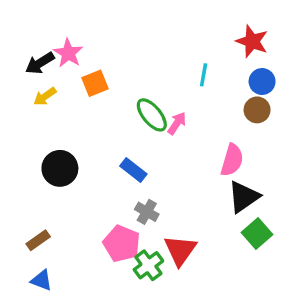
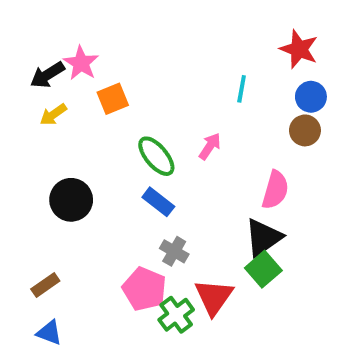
green ellipse: (152, 115) -> (156, 156), moved
black triangle: (244, 197) -> (263, 237), moved
green square: (257, 234) -> (263, 269), moved

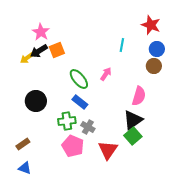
black arrow: (47, 75) -> (39, 51), moved
green cross: (176, 315) -> (67, 121), moved, turned 30

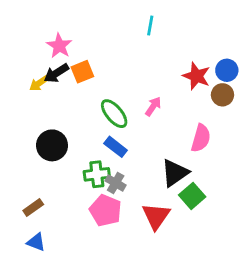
red star: (151, 25) -> (196, 76), moved
cyan line: (122, 45) -> (150, 25), moved
black triangle: (133, 120) -> (175, 173), moved
gray cross: (88, 127) -> (116, 183), moved

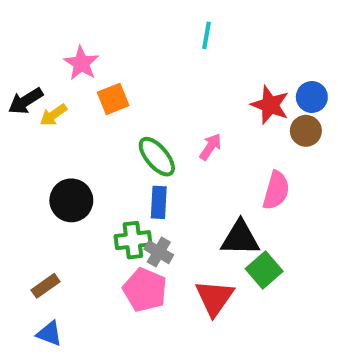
black arrow: (56, 73) -> (26, 101), moved
blue rectangle: (116, 147) -> (159, 202), turned 55
black triangle: (175, 173) -> (240, 238), turned 36

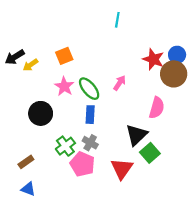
pink star: (81, 63) -> (64, 86), moved
brown circle: (306, 131) -> (174, 74), size x1.5
black triangle: (240, 238) -> (136, 135), turned -45
green cross: (133, 240) -> (65, 146), moved, turned -30

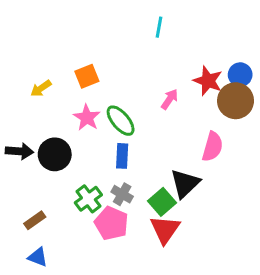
black arrow: (15, 57) -> (19, 151), moved, turned -144
pink arrow: (120, 83) -> (170, 99), moved
green square: (150, 153) -> (162, 202), moved

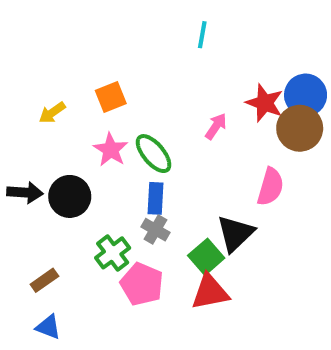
blue circle: (240, 75) -> (306, 95), size x1.4
gray cross: (122, 194) -> (155, 230), moved
red triangle: (165, 229) -> (210, 292), turned 44

